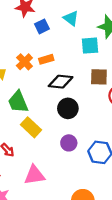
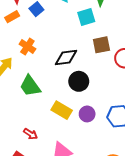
orange rectangle: (46, 59) -> (12, 17), moved
yellow rectangle: (31, 127) -> (62, 110), moved

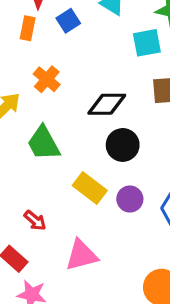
orange rectangle: (12, 17) -> (28, 28), turned -56

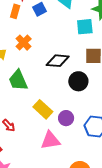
black circle: (123, 145) -> (78, 81), moved
pink triangle: (81, 255) -> (50, 140), moved

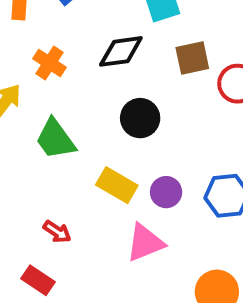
black diamond: (58, 61) -> (121, 51), moved
black circle: (78, 81) -> (140, 118), moved

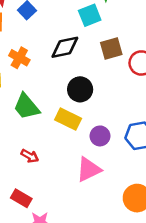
yellow rectangle: (117, 185) -> (68, 119), moved
red arrow: (57, 232) -> (30, 156), moved

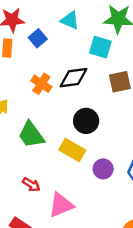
cyan square: (90, 15) -> (100, 47), turned 35
orange cross: (19, 58) -> (41, 84), moved
pink triangle: (89, 170) -> (61, 205), moved

